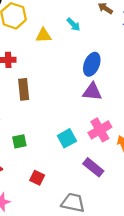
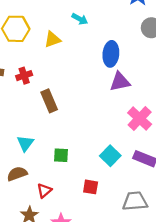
cyan square: (67, 138) -> (110, 156), moved
green square: (19, 141) -> (61, 155), turned 32

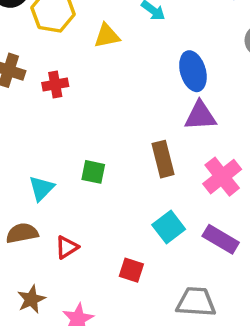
blue ellipse: (111, 54) -> (193, 71), turned -30
brown rectangle: (49, 101) -> (163, 159), moved
green square: (61, 155) -> (93, 172), moved
red triangle: (44, 191) -> (67, 247), moved

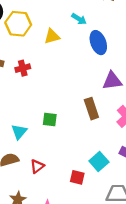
blue ellipse: (193, 71) -> (98, 43), moved
cyan square: (169, 227) -> (99, 161), moved

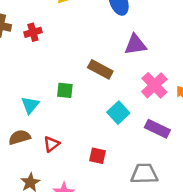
brown rectangle: (91, 109) -> (100, 69), moved, turned -42
cyan square: (99, 161) -> (118, 113), moved

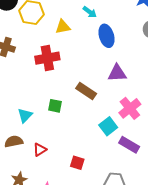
red cross: (33, 32) -> (47, 58), moved, size x1.6
cyan square: (118, 113) -> (108, 126), moved

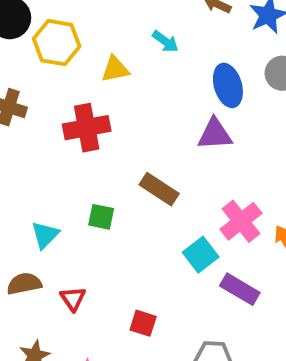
blue ellipse: (106, 36) -> (228, 85), moved
purple triangle: (117, 73) -> (215, 134), moved
red triangle: (40, 150) -> (73, 299), turned -32

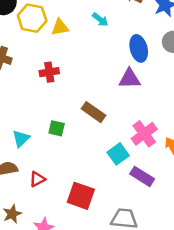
yellow triangle: (115, 69) -> (60, 27), moved
red cross: (87, 128) -> (49, 72), size x0.7
red triangle: (73, 299) -> (37, 179), turned 35
red square: (143, 323) -> (81, 196), size x1.6

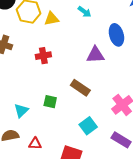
purple triangle: (130, 79) -> (95, 55), moved
cyan square: (118, 154) -> (88, 126), moved
red triangle: (37, 179) -> (35, 144), turned 32

